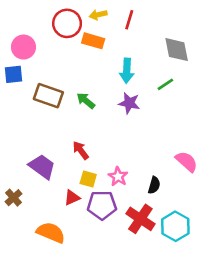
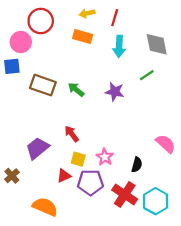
red circle: (67, 23) -> (41, 21), moved
cyan arrow: (127, 71) -> (119, 46), moved
purple trapezoid: (42, 167) -> (37, 148), turned -75

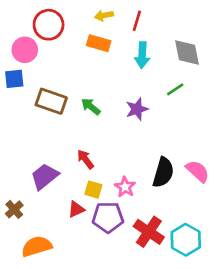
purple star: (115, 92) -> (137, 109), turned -30
black semicircle: (137, 165) -> (163, 172), moved, size x1.6
orange semicircle: (45, 207) -> (37, 246), moved, turned -40

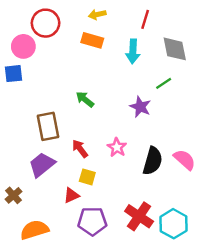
red line: (137, 21) -> (145, 19), moved
brown rectangle: (51, 101) -> (48, 126), moved, turned 60
purple star: (137, 109) -> (140, 107), moved, turned -30
pink star: (125, 187) -> (117, 147), moved
purple pentagon: (108, 217) -> (92, 221), moved

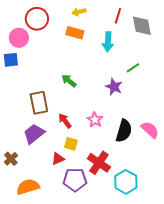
gray diamond: (175, 49) -> (142, 26), moved
red cross: (139, 216) -> (99, 163), moved
cyan hexagon: (173, 224) -> (126, 182), moved

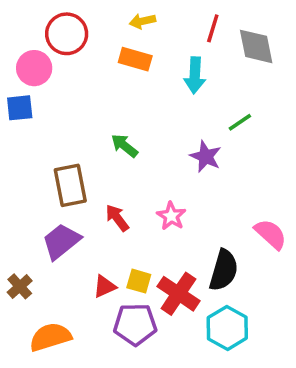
black semicircle: (124, 131) -> (224, 270), moved
yellow square: (71, 144) -> (139, 281), moved

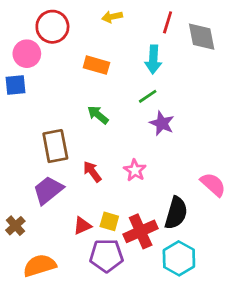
orange rectangle: (135, 59) -> (96, 65), moved
green line: (240, 122) -> (148, 96), moved
red cross: (179, 294) -> (141, 231), turned 32

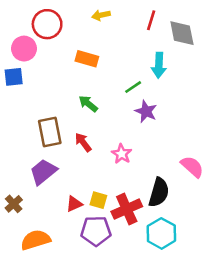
cyan arrow: (153, 59) -> (159, 65), moved
red arrow: (92, 172) -> (83, 142), moved

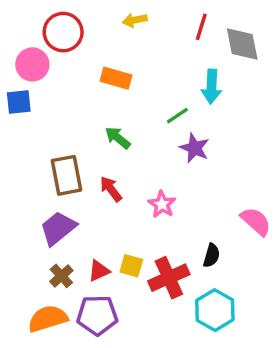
black semicircle: (159, 192) -> (211, 255), size x0.6
brown cross: (14, 204) -> (61, 276), moved
purple pentagon: (96, 231) -> (97, 315), moved

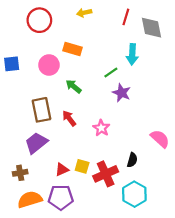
pink circle: (32, 64) -> (49, 65), moved
brown cross: (61, 276) -> (20, 173), moved, turned 32

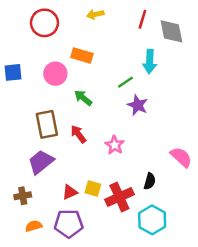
orange semicircle: (30, 199) -> (34, 226), size x0.6

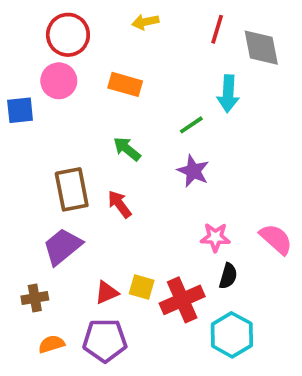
pink circle: (55, 74) -> (59, 81), moved
purple star: (138, 105) -> (193, 171), moved
pink star: (115, 145) -> (215, 237), moved, turned -30

